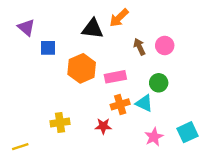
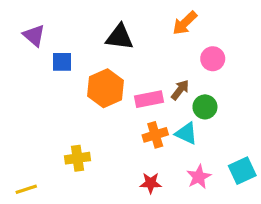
orange arrow: (119, 18) -> (185, 23), moved
brown arrow: (139, 47) -> (180, 90), moved, turned 63
red star: (103, 126) -> (151, 183), moved

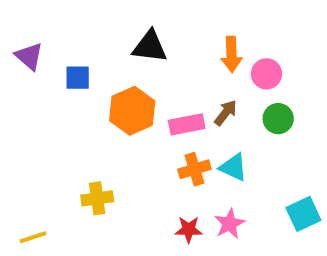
orange arrow: (185, 23) -> (231, 54), moved, turned -48
purple triangle: (34, 35) -> (29, 56), moved
green circle: (205, 107) -> (278, 119), moved
pink star: (199, 177) -> (230, 224), moved

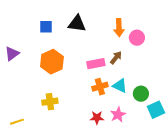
purple triangle: (29, 56) -> (12, 54), moved, turned 42
blue square: (78, 78) -> (46, 27), moved
orange hexagon: (132, 111) -> (52, 62), moved
green circle: (278, 119) -> (141, 94), moved

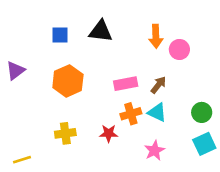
brown arrow: (116, 58) -> (158, 85), moved
green circle: (141, 94) -> (202, 112), moved
red star: (97, 118) -> (109, 133), moved

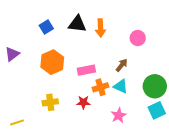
blue square: (60, 35) -> (46, 27), turned -32
orange arrow: (156, 36) -> (100, 28), moved
pink rectangle: (126, 84) -> (86, 70), moved
green circle: (202, 112) -> (155, 86), size x1.5

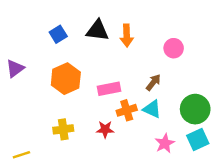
pink star: (119, 115) -> (165, 143), moved

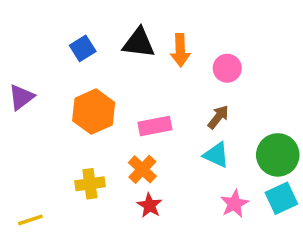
pink circle: (174, 48) -> (227, 68), moved
orange cross: (127, 110) -> (142, 169), moved, turned -30
red star: (105, 129) -> (150, 205), moved, turned 30

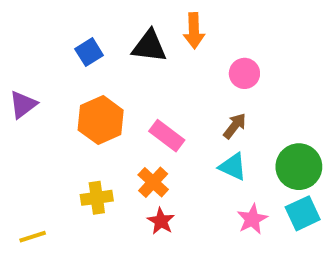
orange arrow: (180, 50) -> (194, 31), moved
pink rectangle: (155, 126) -> (167, 136), turned 48

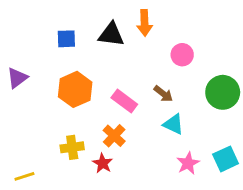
blue square: (89, 52) -> (66, 39), turned 30
brown arrow: (235, 126) -> (163, 94), moved, turned 90
green circle: (299, 167) -> (223, 92), moved
red star: (161, 221) -> (103, 163), moved

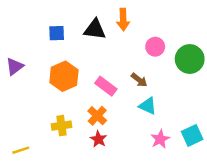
green circle: (223, 92) -> (190, 59), moved
red star: (103, 163) -> (98, 139), moved

